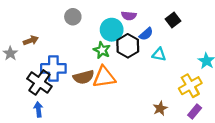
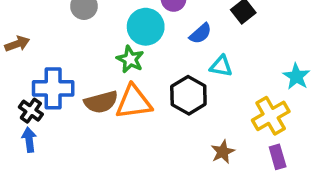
black hexagon: (128, 46) -> (188, 95), moved
black cross: (39, 82) -> (31, 111), size x0.6
blue arrow: (38, 109) -> (29, 140), moved
purple rectangle: (195, 112) -> (278, 157), turned -56

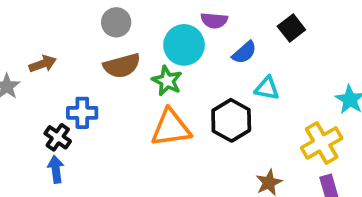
blue cross: (53, 88) -> (82, 113), size x0.7
brown semicircle: (101, 102) -> (122, 66), moved

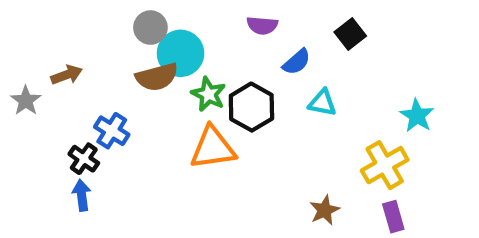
cyan circle: (184, 45) -> (181, 53), moved
blue cross: (82, 113) -> (112, 131), turned 32
black hexagon: (231, 120) -> (251, 107), moved

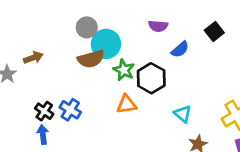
cyan triangle: (322, 103) -> (183, 114), moved, turned 30
blue cross: (112, 131) -> (70, 110), moved
orange triangle: (213, 148) -> (127, 104), size x0.7

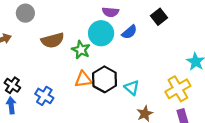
gray circle: (87, 27) -> (25, 13), moved
cyan circle: (106, 44) -> (101, 33), moved
black hexagon: (151, 78) -> (105, 79), moved
blue cross: (70, 110) -> (44, 96), moved

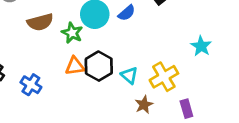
yellow cross: (178, 89) -> (164, 77), moved

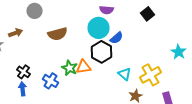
blue semicircle: (127, 13) -> (117, 38), moved
green star: (72, 33) -> (70, 68), moved
black hexagon: (99, 66) -> (102, 52), moved

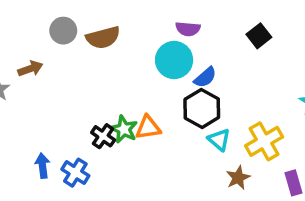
brown semicircle: (58, 34) -> (103, 38), moved
black hexagon: (102, 52) -> (202, 108), moved
black cross: (24, 72) -> (103, 136), moved
blue cross: (51, 81) -> (75, 173), moved

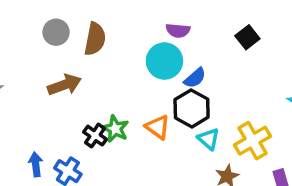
brown semicircle: (103, 38) -> (95, 39), turned -64
brown arrow: (30, 69) -> (64, 85), moved, size x1.4
orange triangle: (148, 128) -> (158, 127), moved, turned 44

